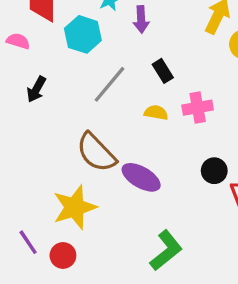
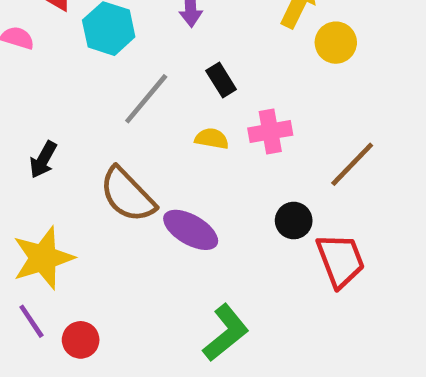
black arrow: (36, 89) -> (43, 160), moved
yellow star: (75, 207) -> (43, 258), moved

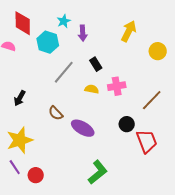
yellow circle: (336, 43) -> (158, 51), moved
brown semicircle: (127, 195) -> (56, 113), size x0.6

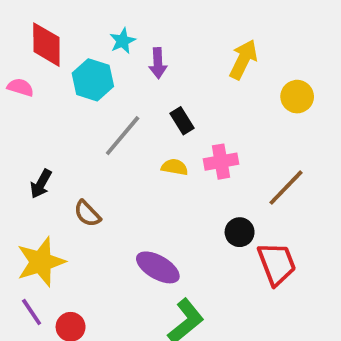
brown semicircle: (56, 113) -> (87, 214), moved
purple ellipse: (83, 128) -> (158, 267), moved

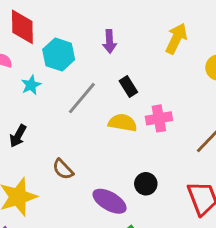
cyan star: (123, 41) -> (31, 85), moved
yellow semicircle: (175, 167) -> (123, 123), size x1.4
brown semicircle: (87, 214) -> (63, 169), moved
black circle: (240, 232) -> (146, 184), moved

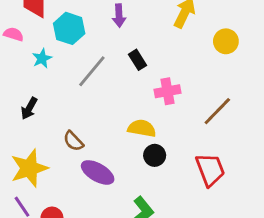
yellow semicircle: (123, 123) -> (142, 128), moved
purple ellipse: (110, 201) -> (98, 172), moved

